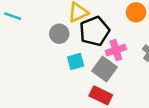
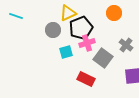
pink cross: (116, 50) -> (87, 43), moved
gray square: (105, 69) -> (103, 58), moved

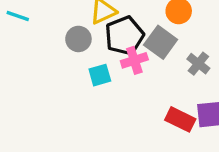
gray square: (103, 58) -> (161, 42), moved
red rectangle: (86, 79) -> (180, 119), moved

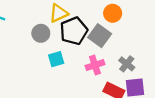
pink cross: (134, 60) -> (95, 65), moved
gray cross: (198, 64) -> (127, 64), moved

